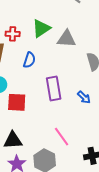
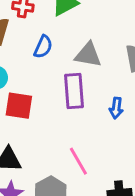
gray triangle: (66, 39) -> (88, 55), moved
blue arrow: (84, 97) -> (116, 108), turned 48

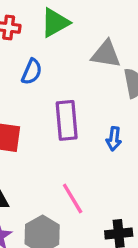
gray triangle: (88, 55) -> (106, 54), moved

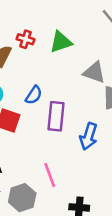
blue semicircle: (32, 72) -> (34, 95), moved
blue arrow: (114, 139) -> (89, 136), size x1.5

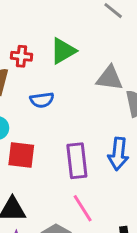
blue semicircle: (34, 95) -> (42, 100), moved, turned 60
purple rectangle: (56, 116) -> (77, 161), moved

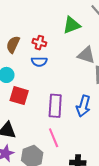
green triangle: (63, 51) -> (72, 25), moved
red cross: (21, 56) -> (39, 43), moved

